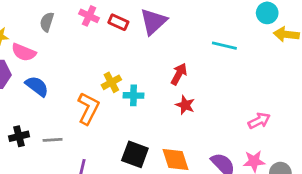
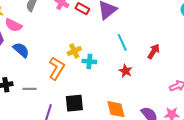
cyan line: (224, 46) -> (122, 42), moved, turned 48
red arrow: (179, 74) -> (154, 51), moved
black square: (135, 154) -> (74, 103), moved, turned -30

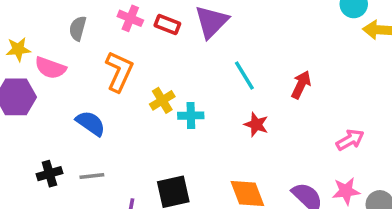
blue semicircle: (21, 50) -> (91, 123), moved
orange L-shape: (57, 68) -> (119, 71), moved

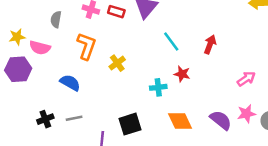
cyan cross: (191, 116) -> (158, 87), moved

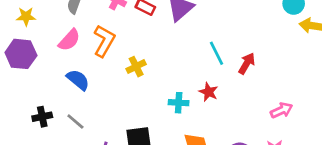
cyan line: (171, 41) -> (217, 53), moved
pink semicircle: (40, 48) -> (69, 40), moved, turned -72
gray line: (74, 118) -> (75, 121), turned 42

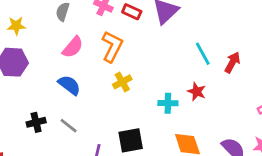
pink semicircle: (69, 40) -> (73, 47), moved
orange L-shape: (104, 41) -> (112, 47), moved
yellow cross: (136, 67) -> (122, 82), moved

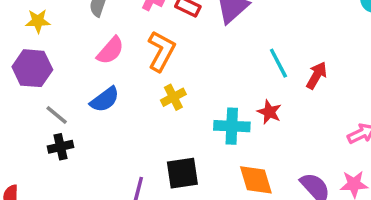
blue semicircle: (69, 85) -> (105, 99), turned 105
cyan cross: (168, 103) -> (232, 126), size x1.4
gray line: (69, 126) -> (57, 115), moved

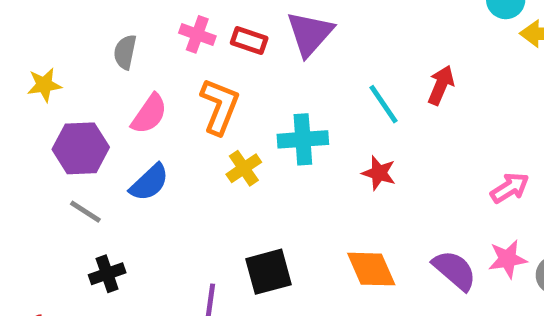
purple hexagon: (32, 68) -> (81, 148), moved
red arrow: (317, 75) -> (441, 85), moved
cyan cross: (232, 126) -> (303, 139), moved
black cross: (61, 147) -> (107, 274), moved

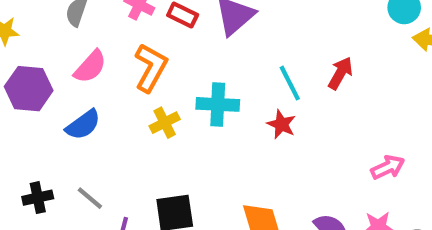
red star: (379, 173) -> (281, 124), moved
gray line: (85, 212) -> (90, 198), moved

